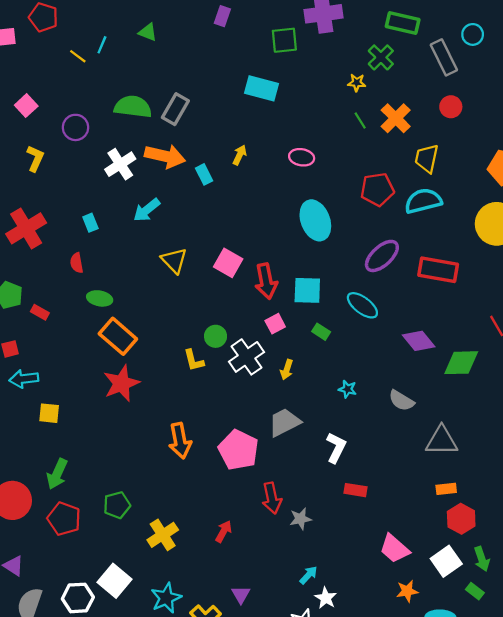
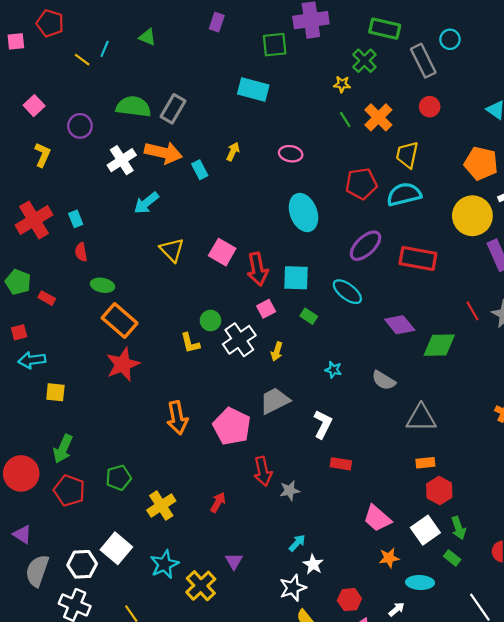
cyan rectangle: (90, 223) -> (76, 219), moved

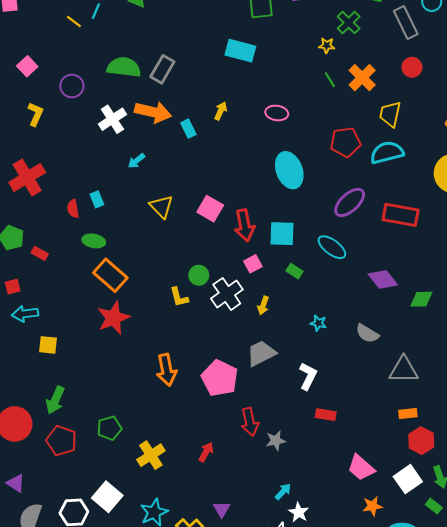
cyan arrow: (146, 203) -> (136, 161), size x0.7
cyan rectangle: (76, 219) -> (97, 199), moved
green diamond: (439, 345) -> (421, 299), size x0.7

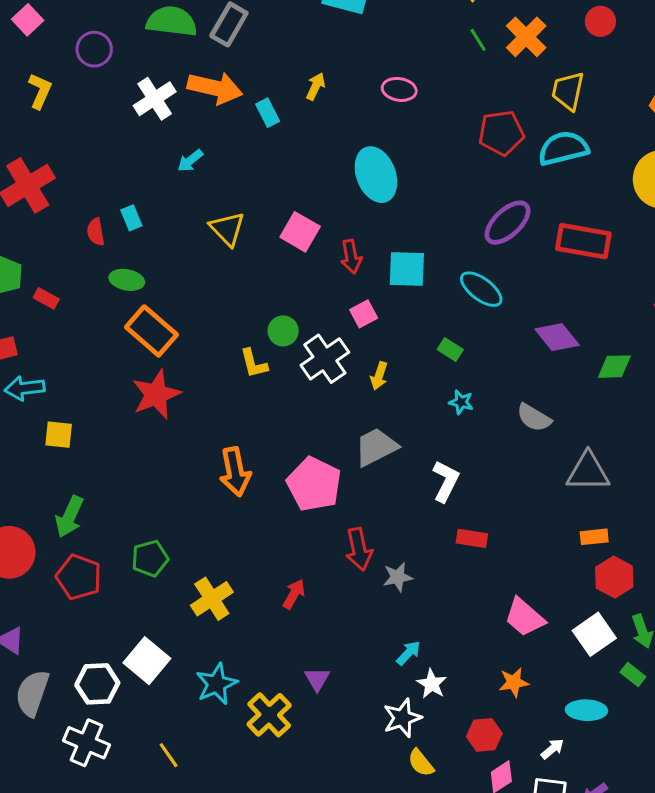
cyan ellipse: (289, 170) -> (376, 175), moved
red arrow: (245, 225) -> (351, 257), size x0.7
green rectangle: (294, 271) -> (450, 350), moved
orange star: (372, 506) -> (514, 682), moved

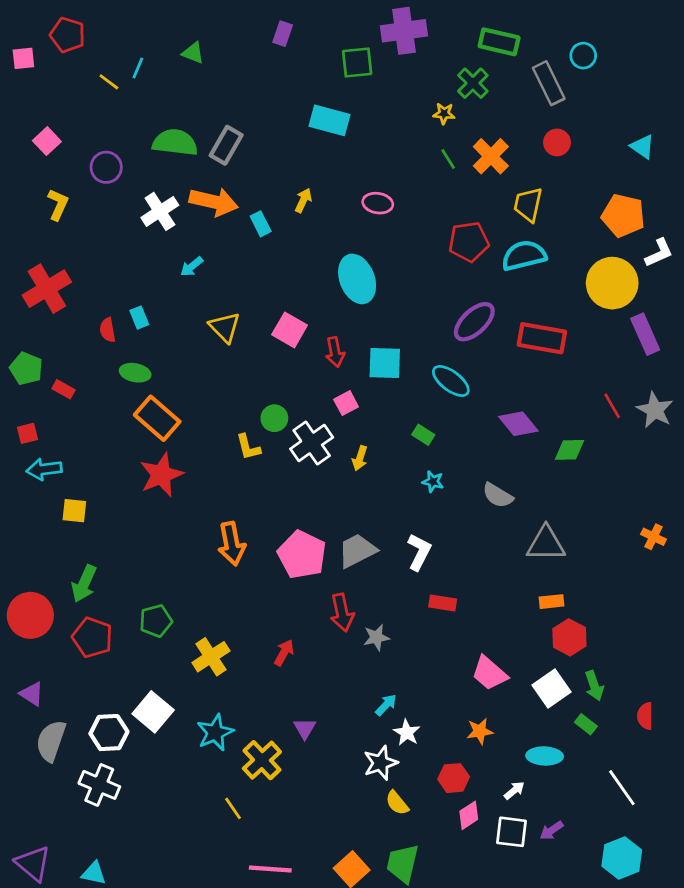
gray trapezoid: (376, 447) -> (357, 551), moved
yellow line: (169, 755) -> (233, 808), moved

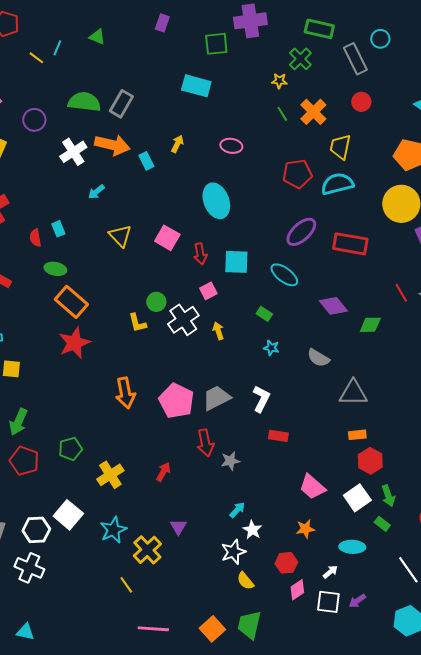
yellow arrow: (360, 458) -> (218, 331), turned 144

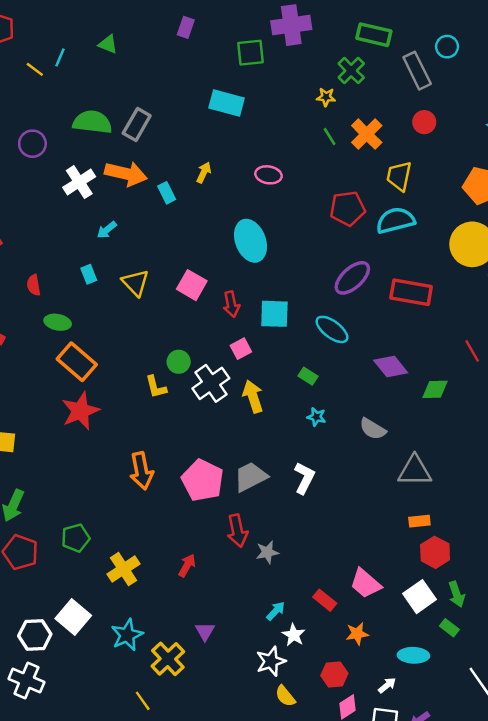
cyan rectangle: (58, 229) -> (89, 274), moved
yellow arrow: (218, 331) -> (253, 397), size x1.5
red rectangle: (278, 436) -> (325, 600), moved, turned 30

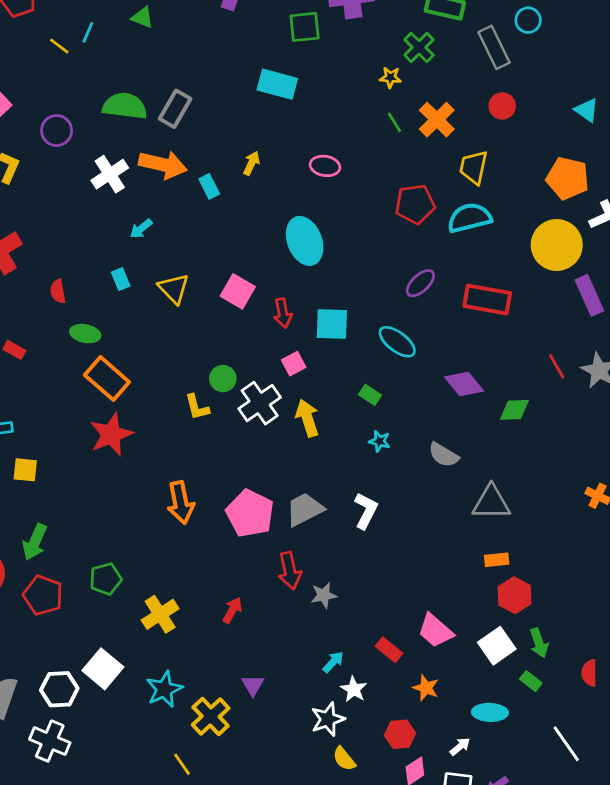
purple ellipse: (352, 278) -> (420, 283), size x0.7
orange star: (357, 634) -> (426, 688), turned 30

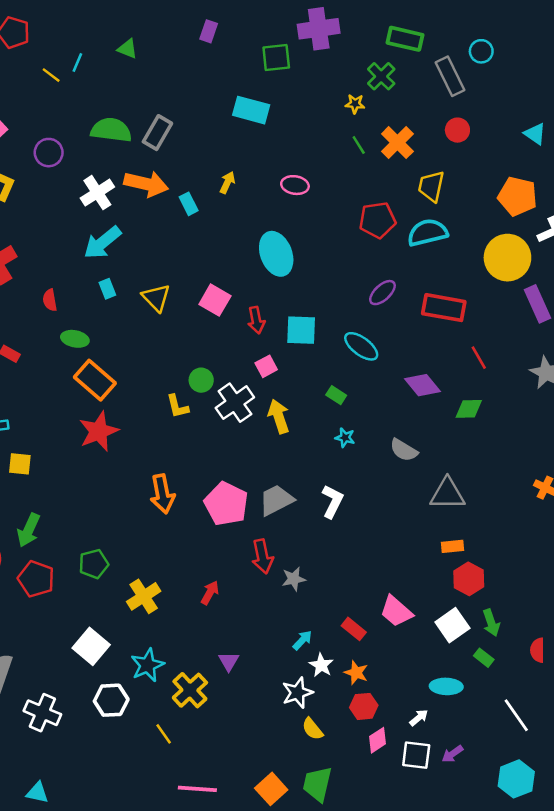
cyan arrow: (141, 229) -> (102, 243), moved, size x1.8
red line: (557, 366) -> (479, 358), moved
orange star: (426, 688) -> (356, 673), moved
white hexagon: (59, 689) -> (111, 700), moved

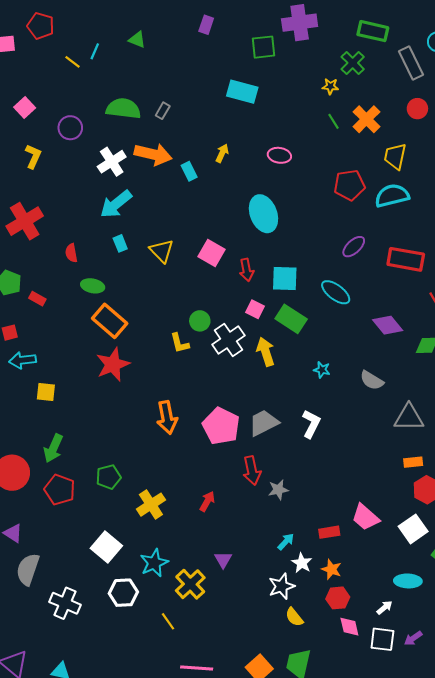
gray rectangle: (157, 133) -> (163, 111), size x0.6
pink square: (266, 366) -> (255, 309), turned -36
green rectangle: (336, 395) -> (291, 319), moved, size x1.8
red rectangle: (354, 629) -> (329, 532), turned -48
pink diamond: (377, 740) -> (349, 627), turned -70

